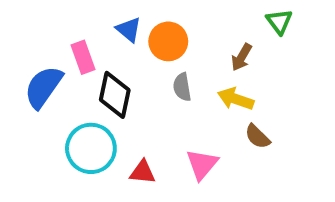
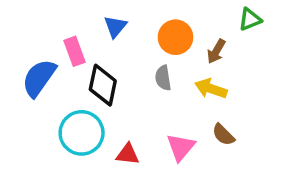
green triangle: (279, 22) -> (250, 19), turned 45
blue triangle: (129, 30) -> (115, 27), turned 30
orange circle: (168, 41) -> (175, 37), moved
brown semicircle: (257, 137) -> (223, 135), moved

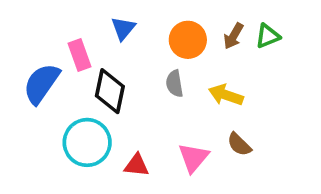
green triangle: (250, 19) -> (268, 36), moved
brown arrow: (216, 51) -> (233, 36), moved

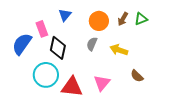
gray semicircle: (175, 84) -> (92, 44), turned 32
brown semicircle: (239, 144) -> (137, 76), moved
red triangle: (137, 165) -> (72, 87), size x1.6

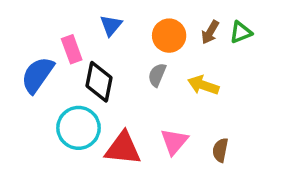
brown semicircle: (137, 76) -> (220, 150), moved, turned 56

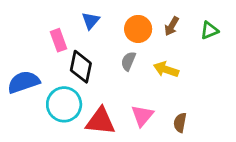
green triangle: (241, 32) -> (209, 30), moved
blue semicircle: (37, 75) -> (24, 82), moved, turned 36

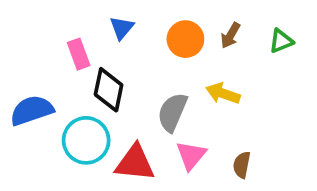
gray semicircle: (128, 61) -> (172, 112), moved, size x1.5

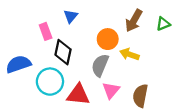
brown arrow: (230, 35) -> (134, 21), size x1.5
orange circle: (185, 39) -> (108, 39), moved
brown semicircle: (242, 165) -> (140, 96), size x1.5

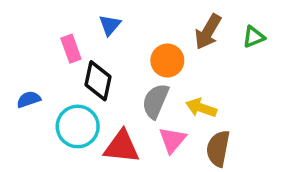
yellow arrow: (129, 54) -> (201, 108), moved
blue semicircle: (18, 64) -> (29, 99), size x0.6

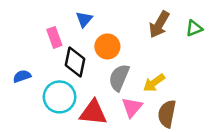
orange circle: (167, 60) -> (107, 46), moved
yellow arrow: (201, 108) -> (154, 83), turned -55

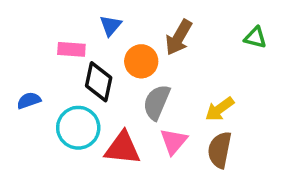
brown arrow: (159, 24) -> (179, 37), moved
green triangle: (194, 28) -> (255, 37), turned 36
pink rectangle: (54, 37) -> (71, 49), turned -66
yellow arrow: (154, 83) -> (220, 109), moved

